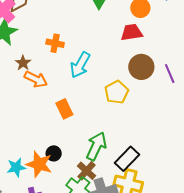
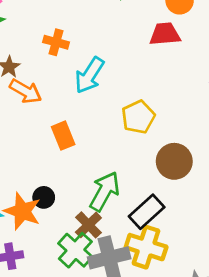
brown circle: (141, 67) -> (174, 161), moved

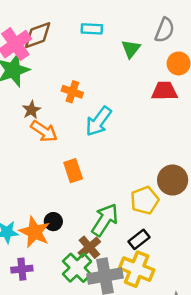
yellow pentagon: (138, 117) -> (145, 200), moved
brown circle: (174, 161) -> (173, 180), moved
black rectangle: (147, 212) -> (139, 239), size x0.7

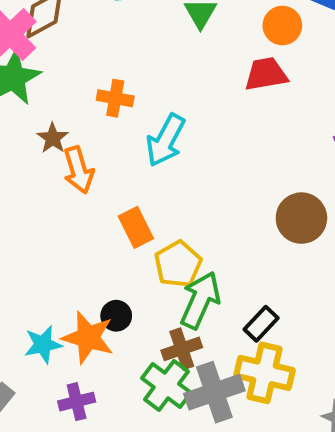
orange arrow: (44, 131) -> (79, 170), turned 48
yellow pentagon: (145, 200) -> (178, 264), moved
brown cross: (89, 247) -> (182, 349), turned 30

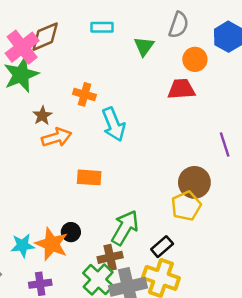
cyan arrow: (166, 140) -> (114, 124), turned -56
orange arrow: (79, 170) -> (57, 137), turned -96
orange rectangle: (136, 227) -> (89, 177), turned -65
yellow pentagon: (178, 264) -> (186, 206), moved

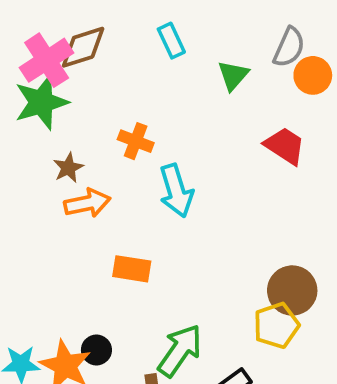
cyan rectangle: (102, 27) -> (171, 41), turned 60
orange circle: (195, 59) -> (313, 75), moved
red trapezoid: (181, 89) -> (285, 146), turned 32

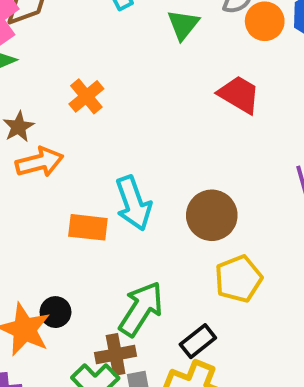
orange cross: (136, 141) -> (86, 96), turned 32
cyan arrow: (176, 191) -> (133, 203), moved
brown circle: (292, 290) -> (212, 215), moved

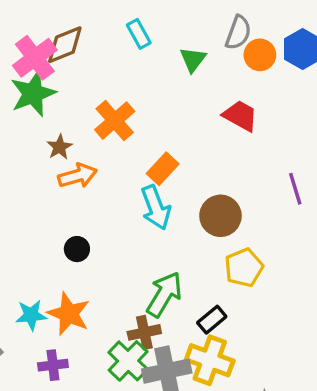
orange cross: (86, 96) -> (115, 121), size x1.4
orange rectangle: (88, 227) -> (163, 169), moved, turned -52
black circle: (55, 312) -> (77, 249), moved

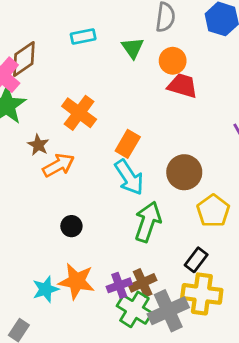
cyan rectangle: (139, 34) -> (83, 37), turned -60
orange circle: (260, 55) -> (173, 61), moved
green arrow: (164, 294) -> (148, 222), moved
purple cross: (53, 365) -> (119, 285), moved

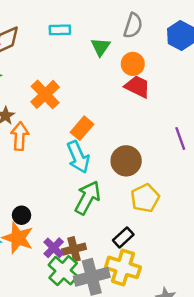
orange arrow: (58, 165) -> (20, 136), turned -68
black circle: (71, 226) -> (22, 215), moved
purple cross: (119, 285) -> (54, 248), turned -36

